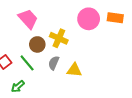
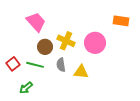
pink circle: (89, 19) -> (95, 43), moved
green line: (27, 63) -> (35, 65), turned -36
gray semicircle: (54, 63) -> (61, 65), turned -32

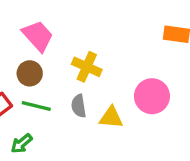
pink circle: (95, 43) -> (152, 96), moved
brown circle: (45, 47) -> (30, 73), moved

